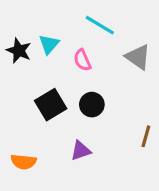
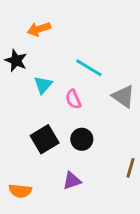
black star: (19, 51) -> (16, 61), moved

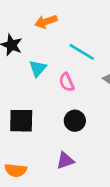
orange arrow: (39, 29) -> (46, 22), moved
black square: (45, 139) -> (21, 121), moved, turned 32

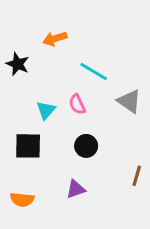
cyan triangle: (38, 68) -> (46, 110), moved

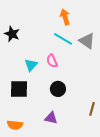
orange arrow: (55, 39) -> (65, 17), moved, turned 91
gray triangle: (129, 101) -> (87, 41), moved
purple triangle: (76, 189) -> (51, 118), turned 32

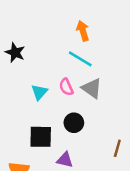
gray triangle: (87, 41) -> (92, 88), moved
black square: (19, 89) -> (41, 137), moved

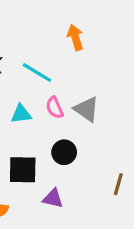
cyan line: (80, 59) -> (37, 72), moved
cyan triangle: (39, 92) -> (21, 114), turned 42

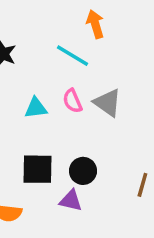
cyan line: (37, 72) -> (73, 56), moved
black circle: (64, 152) -> (83, 171), moved

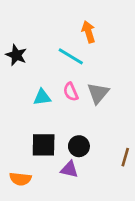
gray triangle: (107, 103) -> (98, 93), turned 35

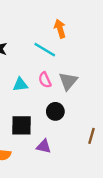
black circle: (79, 146) -> (55, 111), moved

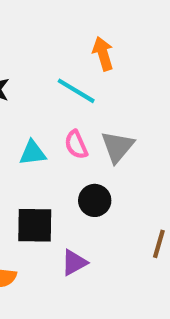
purple triangle: (44, 146) -> (74, 262), turned -42

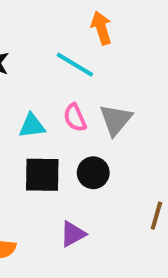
black square: (35, 225) -> (42, 175), moved

